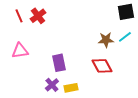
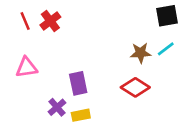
red diamond: (102, 66) -> (135, 87), turned -30
purple cross: (52, 85) -> (57, 107), moved
yellow rectangle: (71, 88) -> (81, 115), moved

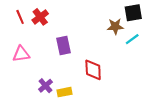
brown star: (141, 53) -> (115, 26), moved
purple rectangle: (78, 83) -> (63, 45), moved
red diamond: (135, 87) -> (93, 70), moved, turned 55

